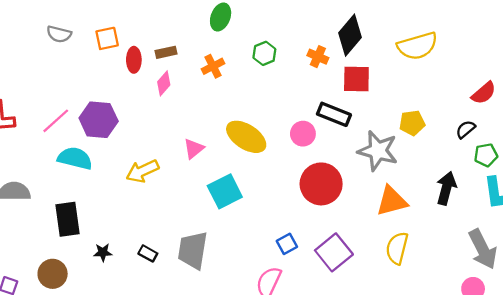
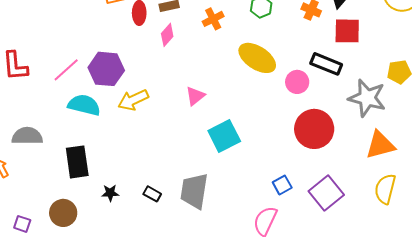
yellow ellipse: (246, 137) -> (257, 58), moved
yellow arrow: (142, 171) -> (133, 100), moved

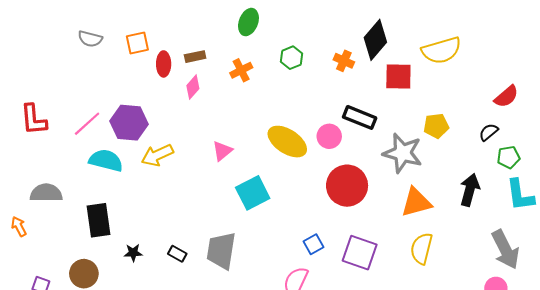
red square: (347, 31) -> (398, 77), moved
yellow ellipse: (257, 58) -> (287, 142), moved
purple square: (326, 193) -> (360, 253), turned -32

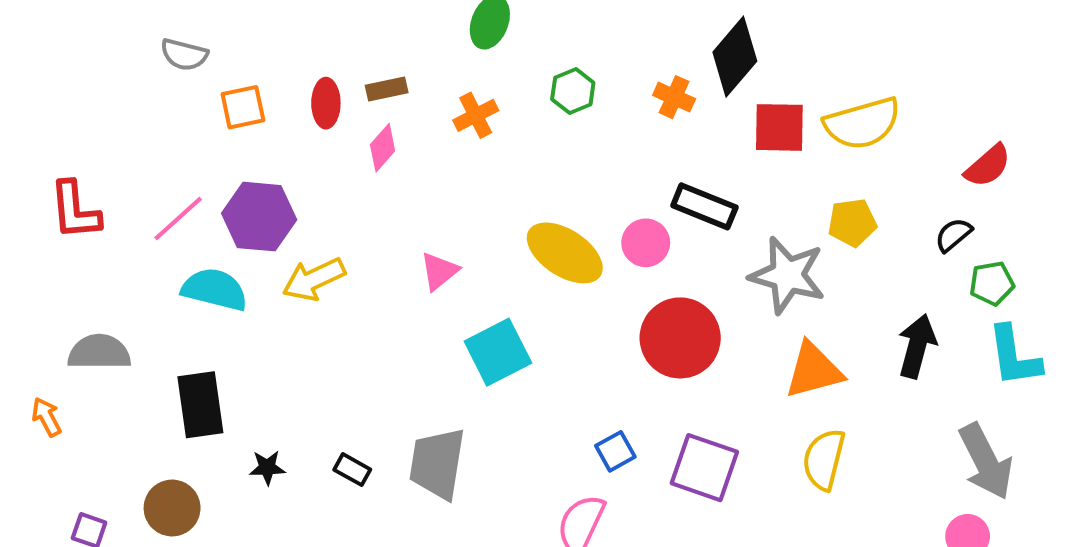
orange square: (137, 43) -> (243, 107), moved
yellow semicircle: (441, 50) -> (862, 123), moved

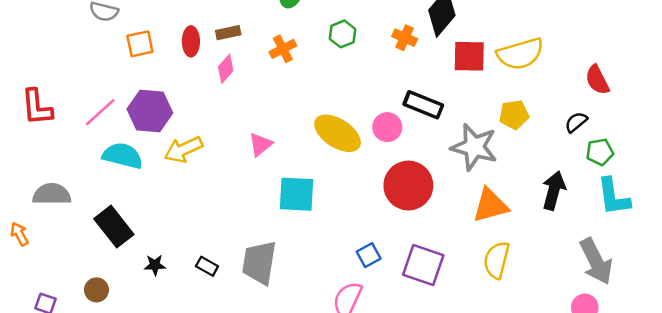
red semicircle: (988, 166) -> (597, 80), turned 104
cyan square: (498, 352) -> (297, 194), turned 30
black rectangle: (200, 405) -> (114, 227), turned -30
brown circle: (172, 508) -> (96, 290), size x0.7

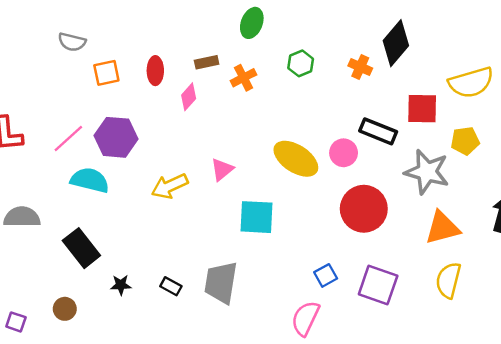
brown rectangle: (228, 33) -> (207, 62), moved
red square: (469, 56) -> (422, 109), moved
yellow arrow: (183, 149) -> (170, 186), moved

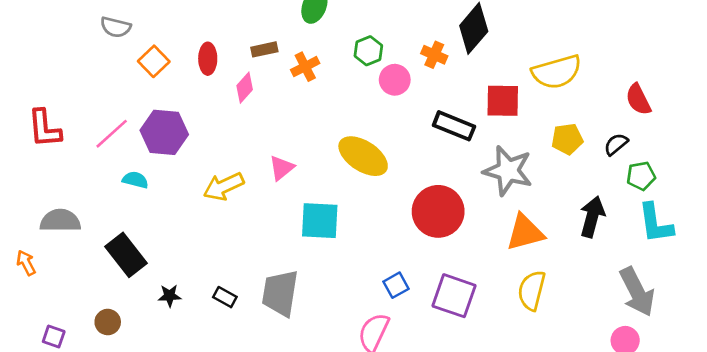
orange square: (106, 73) -> (154, 61), turned -32
yellow pentagon: (465, 141) -> (567, 139), moved
pink circle: (344, 153) -> (395, 80), moved
cyan semicircle: (90, 180) -> (135, 180), size x0.6

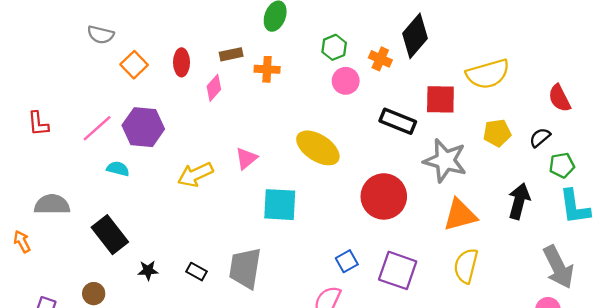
green hexagon: (368, 51) -> (334, 47), moved
orange cross: (305, 67) -> (267, 69), turned 30
red L-shape: (44, 128) -> (38, 124), size x0.7

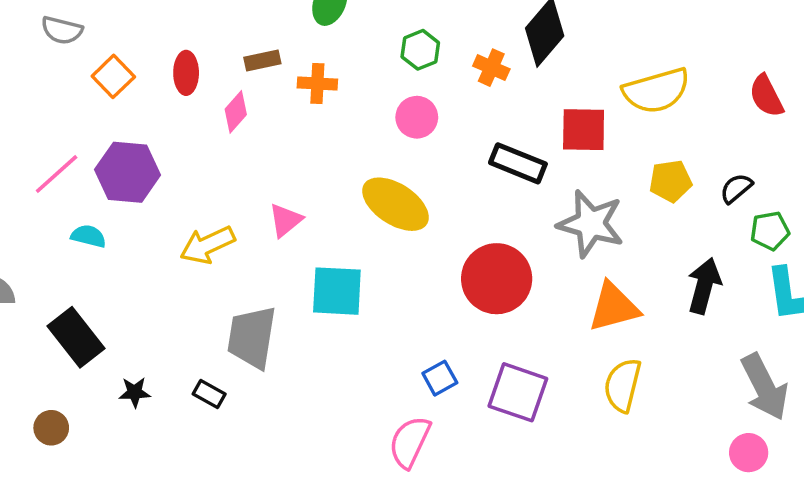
pink circle: (346, 81) -> (417, 117), moved
red semicircle: (560, 98) -> (766, 96), moved
gray trapezoid: (245, 268) -> (252, 337), moved

